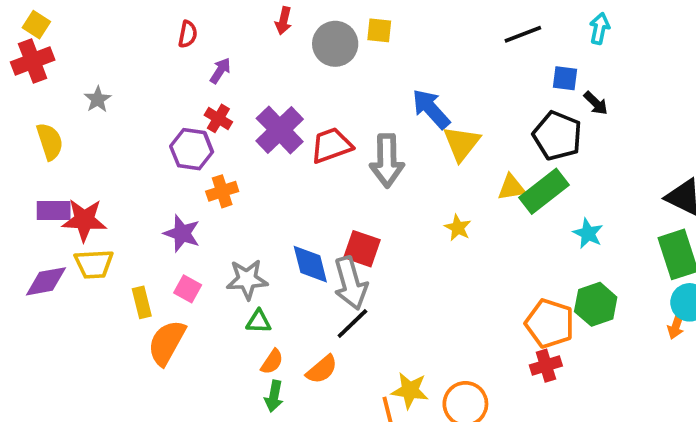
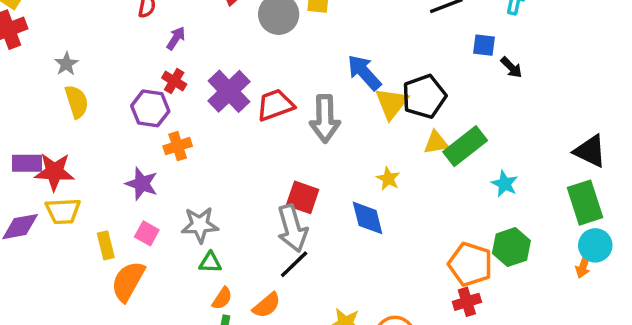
black pentagon: (557, 136) -> (424, 96), moved, turned 30
yellow semicircle: (50, 141) -> (77, 102), moved
blue diamond: (310, 264) -> (368, 218), moved

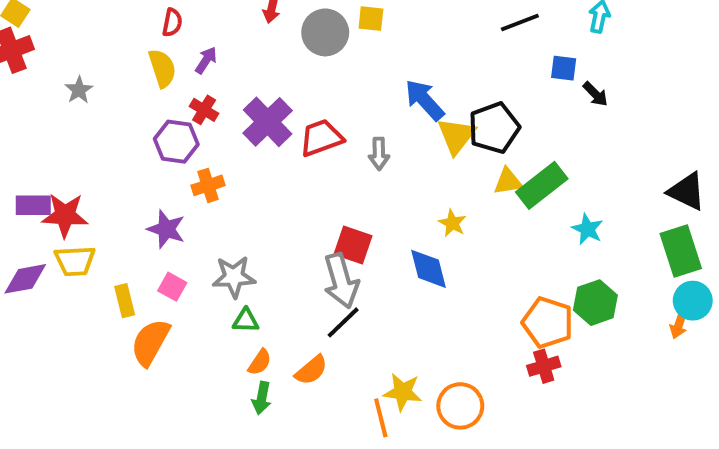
yellow semicircle: (77, 102) -> (162, 68), moved
gray arrow: (325, 119) -> (379, 154), size x0.6

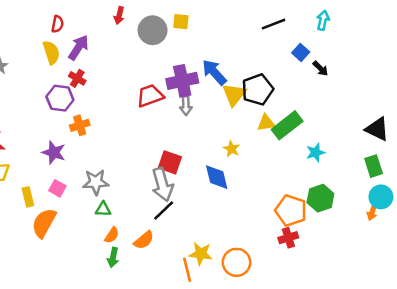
purple arrow: (206, 60) -> (78, 48), size x1.5
blue square: (564, 68) -> (301, 52), turned 35
purple cross: (268, 122) -> (182, 81), moved, turned 32
cyan star: (587, 229) -> (316, 152), turned 30
green rectangle: (681, 251) -> (374, 166), size x0.7

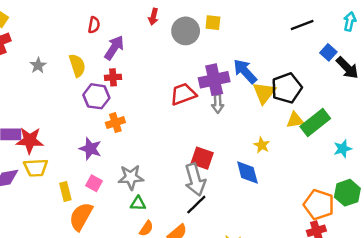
yellow semicircle: (51, 52) -> (77, 65), moved
black arrow: (320, 69) -> (347, 68), size x1.5
red cross: (77, 78) -> (113, 77), turned -35

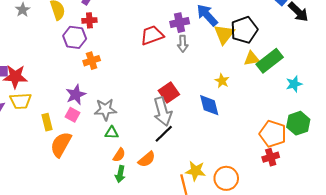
purple cross: (214, 80) -> (180, 23), size x0.7
purple star: (90, 149) -> (76, 95), moved, turned 30
red square: (202, 158) -> (169, 92), turned 36

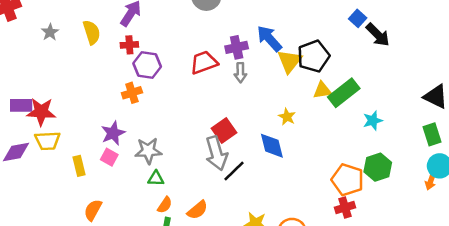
purple hexagon: (75, 37) -> (147, 65), moved
black line: (164, 134) -> (234, 171), moved
orange semicircle: (61, 144) -> (93, 210), moved, size x0.7

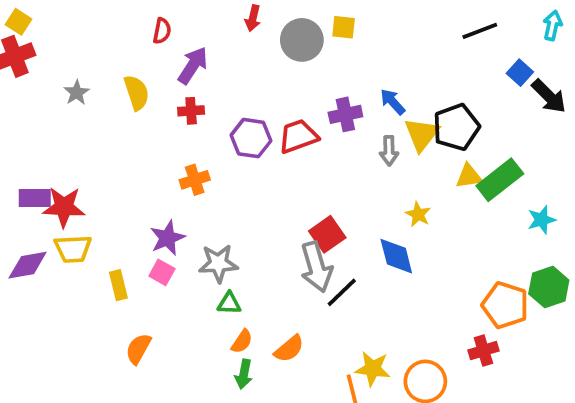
blue arrow: (269, 39) -> (393, 102), size x0.7
purple hexagon: (147, 65) -> (251, 138), moved
gray arrow: (240, 73) -> (389, 151), moved
red cross: (345, 207) -> (483, 351), moved

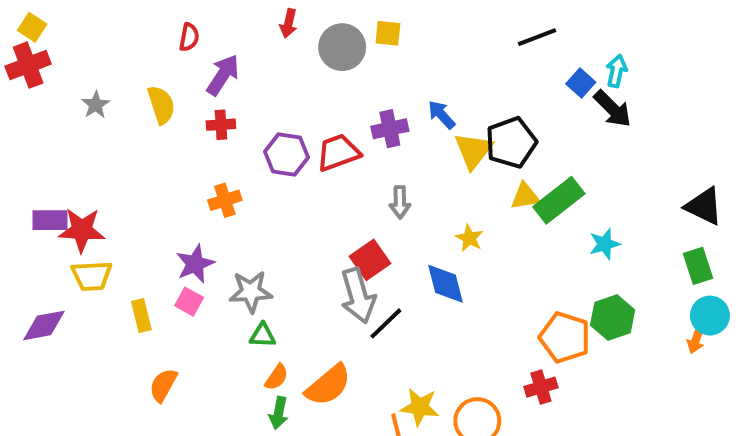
cyan arrow: (552, 25) -> (616, 71), moved
gray arrow: (389, 151) -> (400, 202), moved
purple diamond: (28, 265) -> (44, 325), moved
orange semicircle: (289, 349) -> (328, 385), size x1.4

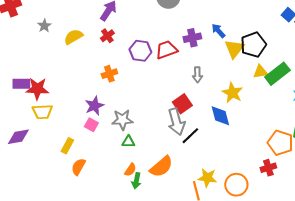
yellow semicircle: (161, 105) -> (73, 37), moved, turned -102
red cross: (221, 125) -> (107, 36), turned -32
yellow star: (469, 238) -> (232, 93), size x1.5
yellow rectangle: (141, 316) -> (67, 146), moved, turned 42
orange semicircle: (277, 377) -> (130, 170), moved

